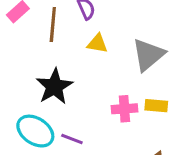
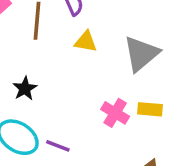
black star: (54, 87) -> (25, 89), moved, size x0.6
pink cross: (124, 109) -> (115, 113), turned 35

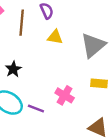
pink cross: (115, 113) -> (65, 95), moved

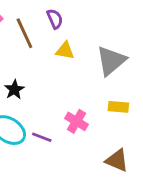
brown line: (22, 23) -> (24, 33), turned -30

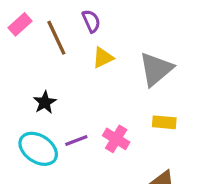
yellow triangle: (65, 51) -> (103, 58), turned -36
purple line: (42, 137) -> (76, 141), moved, turned -42

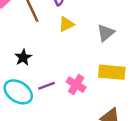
gray triangle: (156, 69) -> (106, 33), size x0.7
yellow rectangle: (164, 122) -> (112, 72), size x1.5

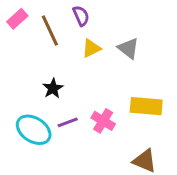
gray triangle: (106, 33) -> (128, 48), moved, turned -42
black star: (23, 57) -> (53, 88), moved

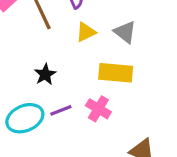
yellow rectangle: (146, 106) -> (116, 73), moved
cyan ellipse: (34, 130) -> (25, 118), turned -56

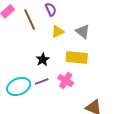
black star: (45, 74) -> (43, 59), moved

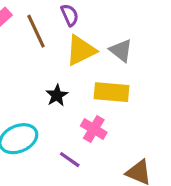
yellow triangle: (58, 31) -> (81, 50), size x1.5
purple line: (42, 81) -> (70, 160), moved, turned 56

